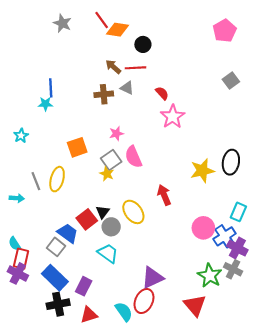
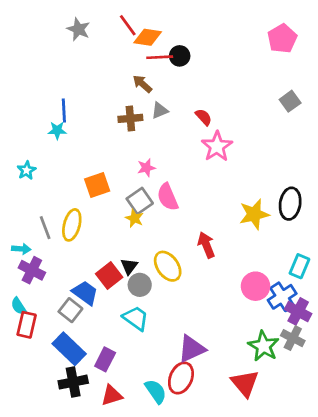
red line: (136, 68) -> (160, 57), moved
gray triangle: (127, 88) -> (160, 110), turned -48
purple cross: (18, 273) -> (32, 270), moved

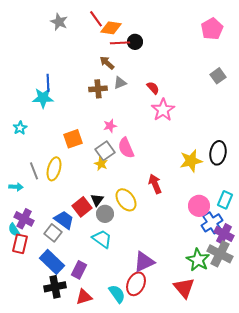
cyan star: (57, 130) -> (43, 98), size x1.5
purple cross: (32, 270) -> (24, 219), moved
pink circle: (256, 286) -> (199, 206), moved
gray cross: (293, 338) -> (220, 254), size x1.4

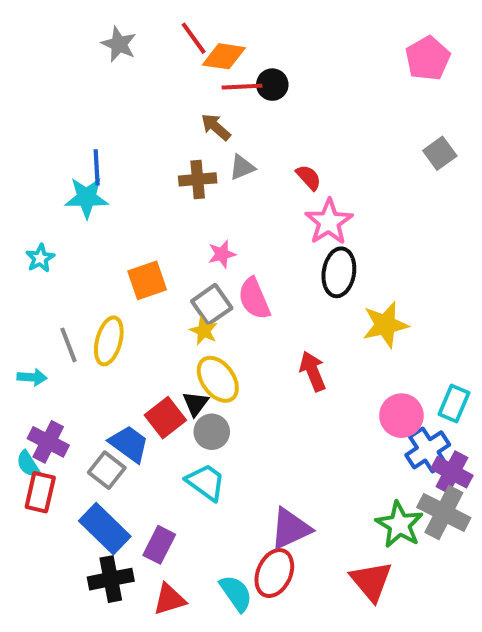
black ellipse: (218, 153) -> (339, 272), moved
yellow ellipse: (126, 200) -> (218, 379), moved

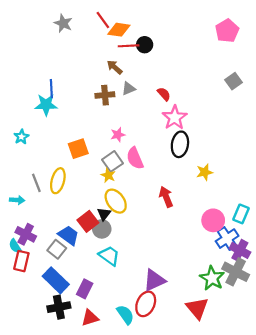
yellow star: (385, 325) -> (205, 172), size x0.7
gray circle: (212, 432) -> (102, 229), moved

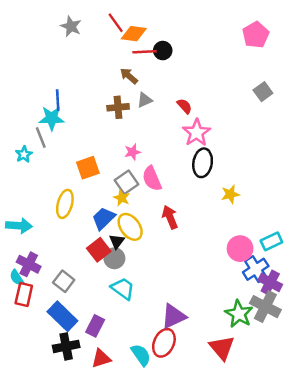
gray line: (36, 183) -> (41, 137), moved
red arrow: (166, 197) -> (170, 217), moved
cyan arrow: (17, 200) -> (19, 226), size x1.5
cyan rectangle: (241, 214) -> (271, 241), turned 42
blue trapezoid: (69, 235) -> (104, 218), moved, turned -80

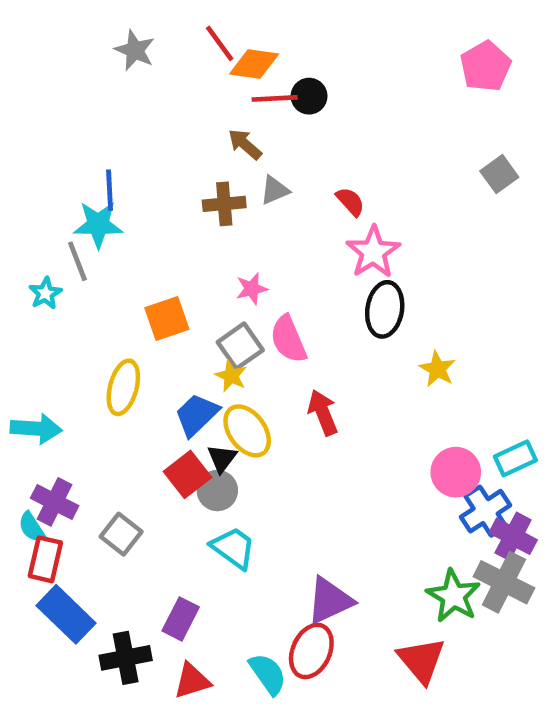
yellow star: (230, 194) -> (437, 369), turned -30
blue rectangle: (62, 316) -> (66, 614), moved

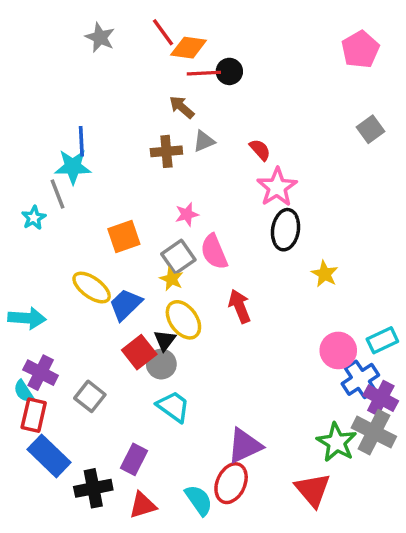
yellow ellipse: (123, 387) -> (92, 288), turned -69
blue trapezoid: (197, 415) -> (126, 305), moved

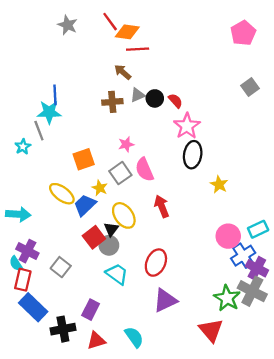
black circle: (229, 71) -> (155, 98), moved
yellow star: (172, 279) -> (100, 188), moved
red ellipse: (231, 483) -> (156, 263), moved

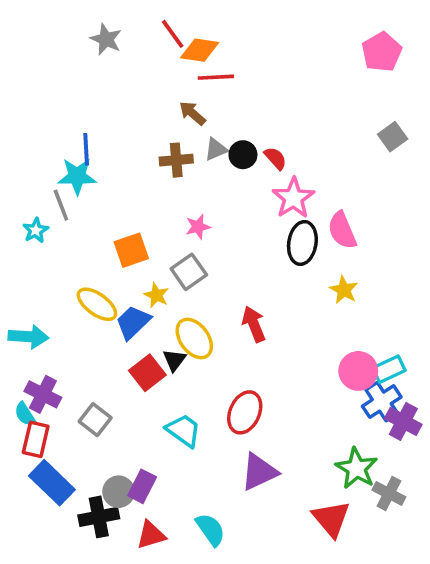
pink semicircle: (144, 170) -> (342, 230), moved
cyan rectangle: (258, 229) -> (389, 369), moved
gray circle: (109, 245) -> (119, 492), moved
gray cross: (252, 291) -> (389, 493), moved, size x0.7

